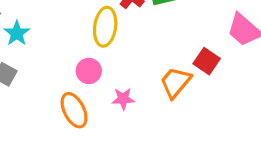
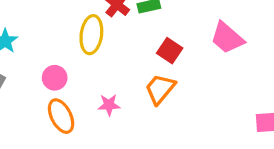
red square: (207, 61) -> (170, 51), moved
pink circle: (89, 71) -> (55, 78), moved

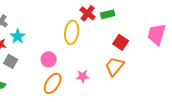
pink trapezoid: (227, 38) -> (157, 34), turned 65
orange ellipse: (61, 116) -> (53, 83), turned 60

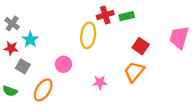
red cross: (88, 13) -> (105, 15), turned 35
orange ellipse: (53, 83) -> (43, 90), moved

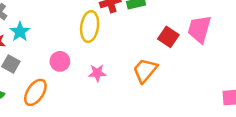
red square: (141, 46) -> (168, 37), moved
pink star: (100, 82) -> (97, 73), moved

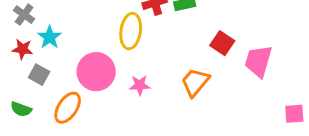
pink trapezoid: (199, 29) -> (258, 61), moved
pink circle: (60, 61) -> (96, 72), size x1.6

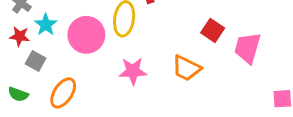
pink circle: (96, 72) -> (86, 35), moved
orange trapezoid: (195, 82) -> (187, 68), turned -104
pink star: (140, 85) -> (133, 71), size x1.4

